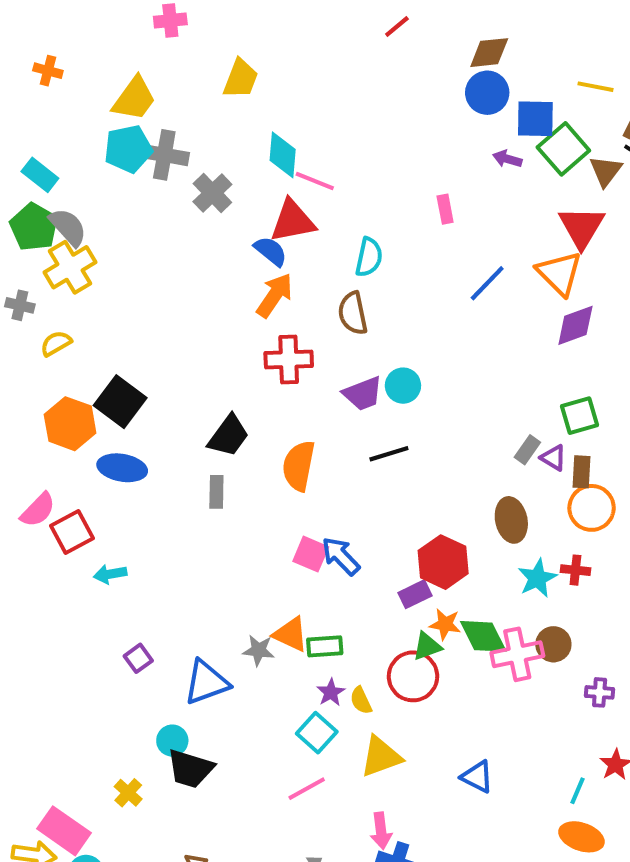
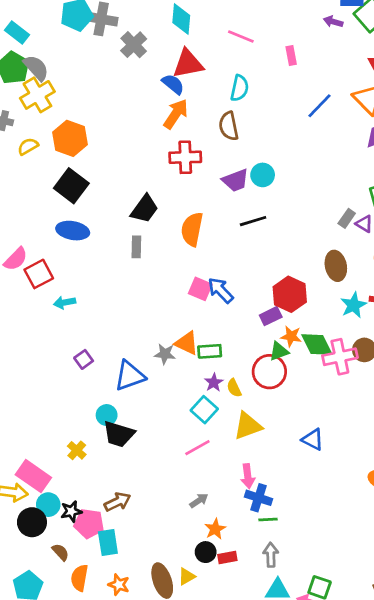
pink line: (315, 181) -> (241, 37), moved
orange hexagon: (70, 424) -> (70, 138), moved

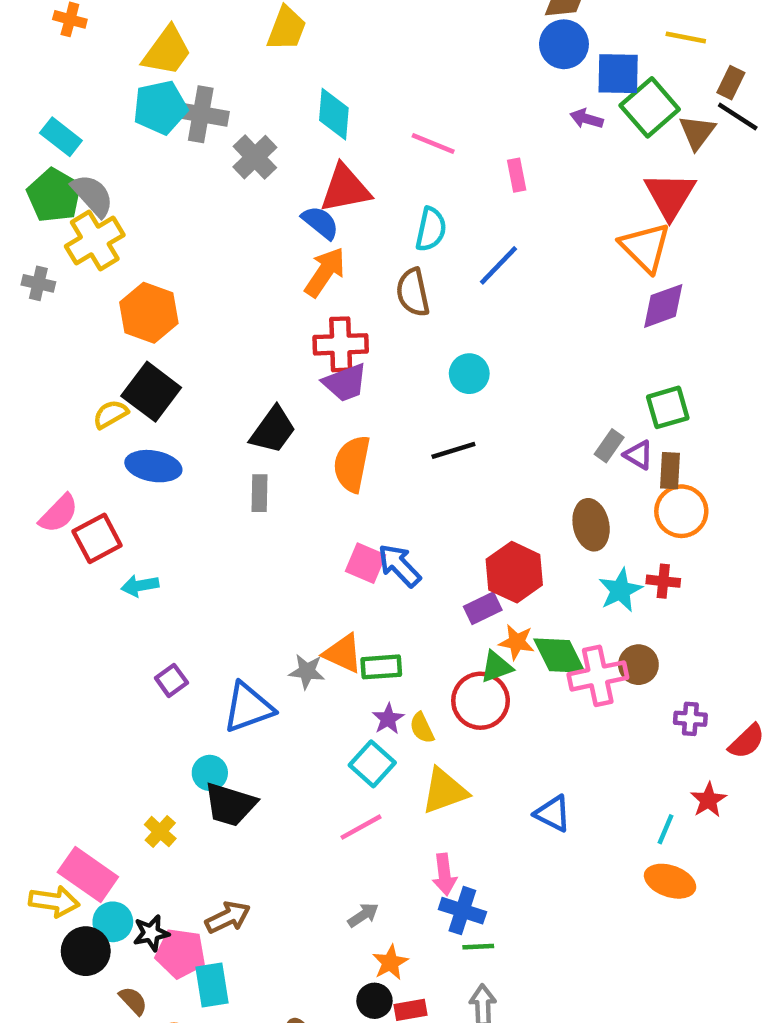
blue line: (320, 106) -> (499, 265), moved
yellow semicircle: (28, 146) -> (111, 414), moved
purple trapezoid: (235, 180) -> (345, 383), moved

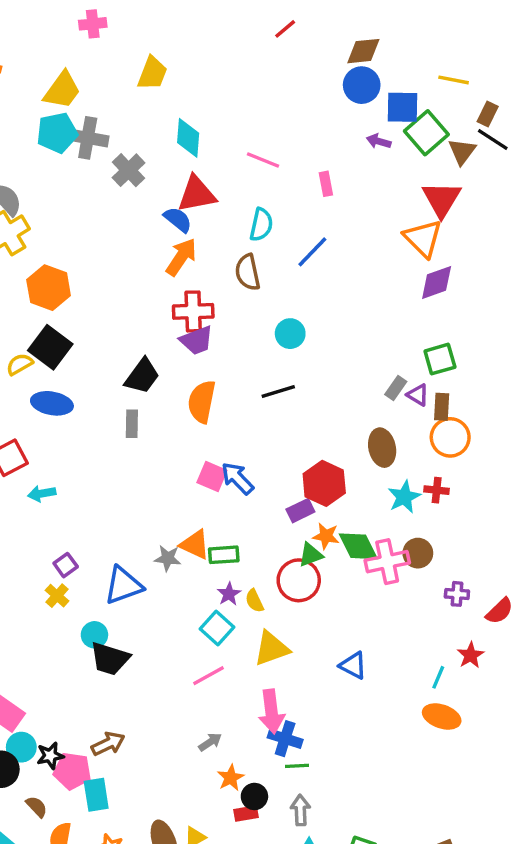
yellow cross: (160, 832) -> (57, 596), moved
pink arrow: (444, 874) -> (271, 711), size x1.4
black circle: (374, 1001) -> (254, 796), moved

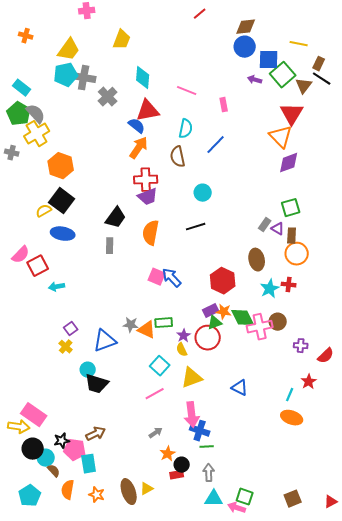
purple rectangle: (300, 511) -> (211, 311), moved
orange triangle: (195, 545) -> (147, 330), moved
purple star: (229, 594) -> (184, 336), moved
cyan circle: (21, 747) -> (46, 458), moved

